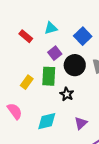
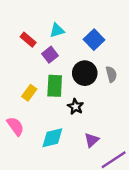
purple square: (55, 53) -> (50, 55), moved

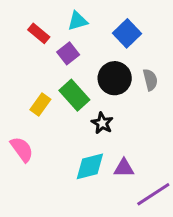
green rectangle: (55, 86) -> (74, 95), turned -45
cyan diamond: (52, 138) -> (90, 166), moved
purple triangle: (92, 140) -> (124, 168), turned 42

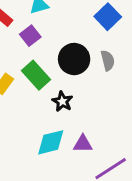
blue square: (127, 33) -> (108, 17), moved

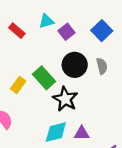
purple square: (30, 36) -> (66, 32), moved
black star: (62, 101) -> (65, 99), size x1.5

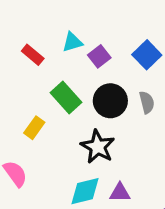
green rectangle: (44, 78) -> (66, 98), moved

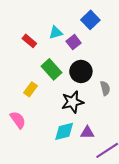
blue square: (147, 55) -> (90, 20), moved
gray semicircle: (147, 102) -> (105, 88), moved
black star: (98, 147) -> (73, 102), turned 30

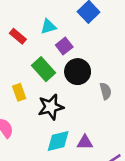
purple square: (74, 42) -> (64, 46), moved
yellow rectangle: (30, 89) -> (19, 92), turned -56
black star: (73, 102) -> (51, 107), moved

